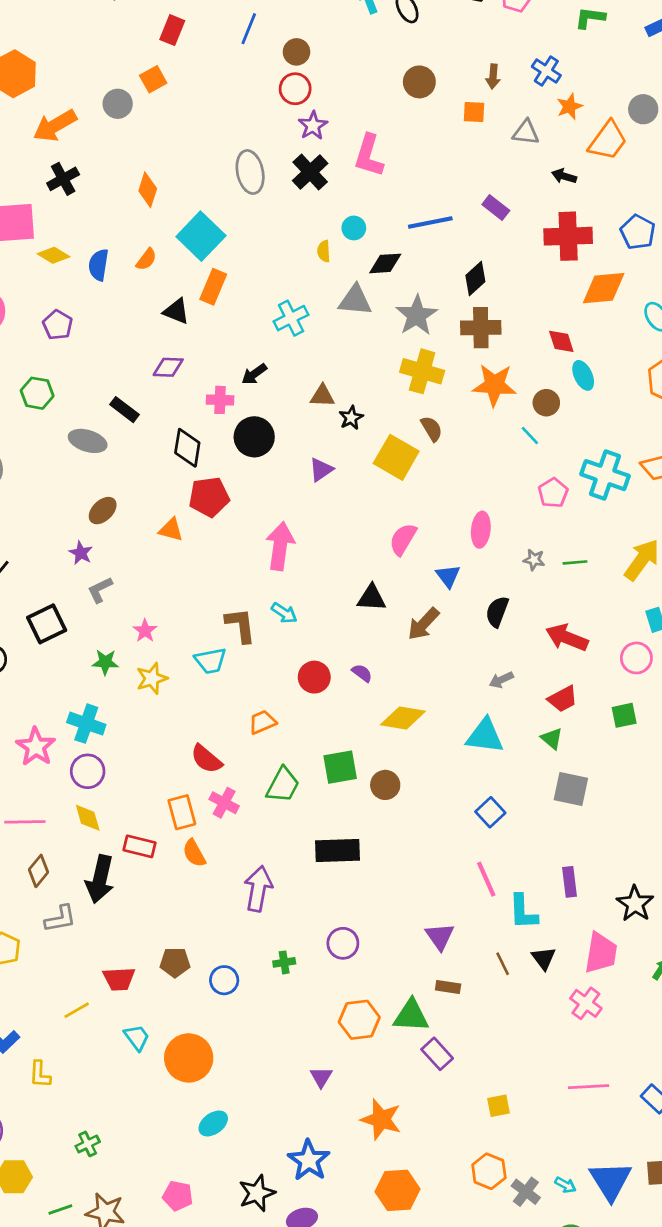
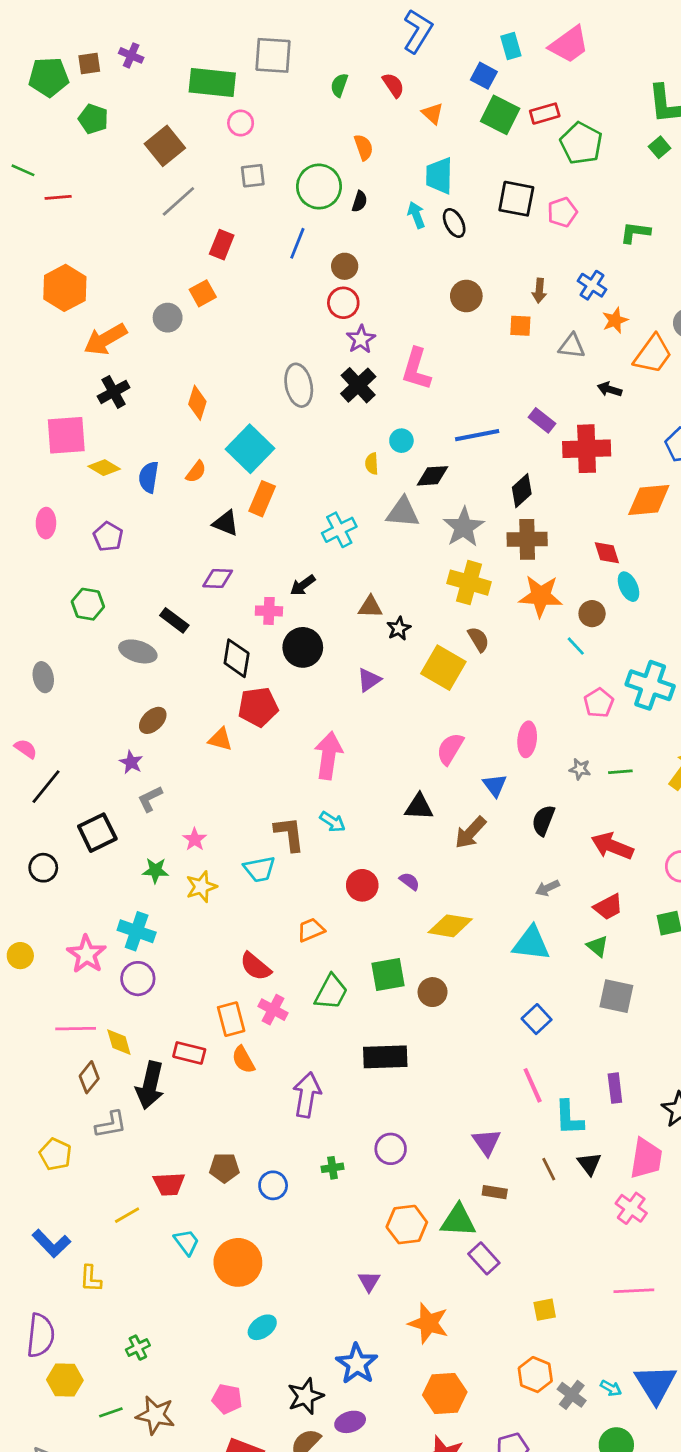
red cross: (568, 236) -> (587, 449), moved
yellow diamond: (88, 818) -> (119, 1042), moved

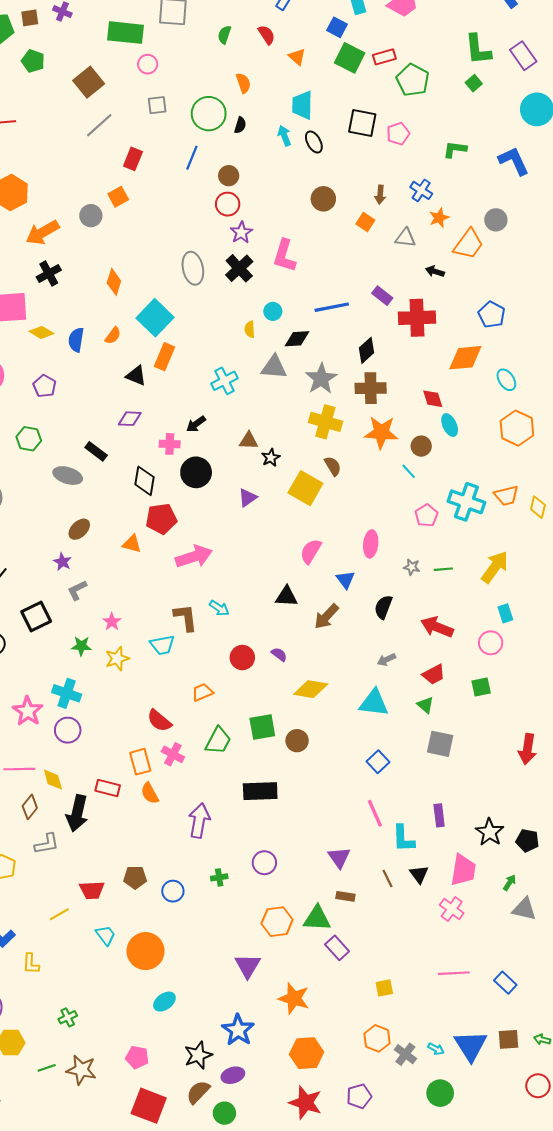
orange square: (520, 326) -> (365, 222), turned 30
pink arrow: (328, 756) -> (194, 557), moved, turned 64
purple triangle: (369, 1281) -> (248, 966), size x1.5

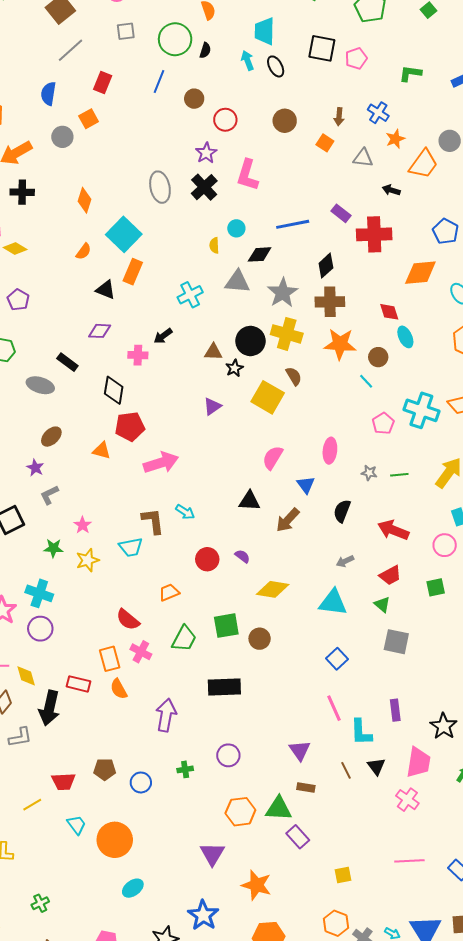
red circle: (228, 204) -> (225, 120), moved
black cross: (49, 274) -> (22, 192), turned 30
blue semicircle: (76, 340) -> (48, 94), moved
black circle: (196, 472) -> (250, 341), moved

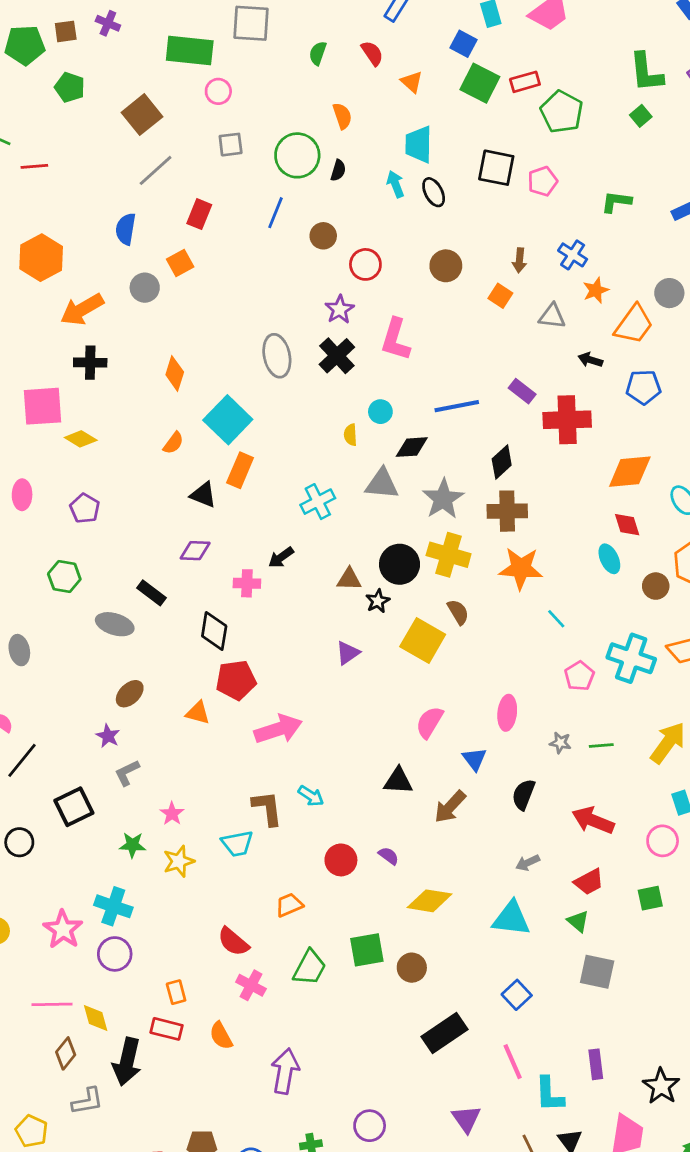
blue pentagon: (446, 231) -> (643, 387), moved, turned -30
red diamond: (389, 312) -> (627, 525), moved
brown circle: (378, 357) -> (656, 586), moved
orange rectangle: (110, 659) -> (176, 992), moved, size x0.7
black rectangle: (224, 687) -> (444, 1033), moved, turned -32

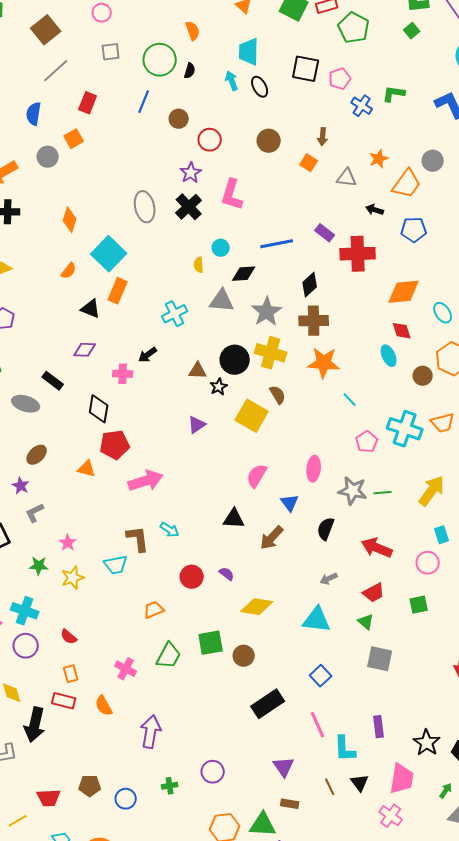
blue cross: (573, 255) -> (362, 106), moved
gray star: (560, 743) -> (353, 491), size x1.8
red semicircle: (233, 942) -> (69, 637), moved, size x0.7

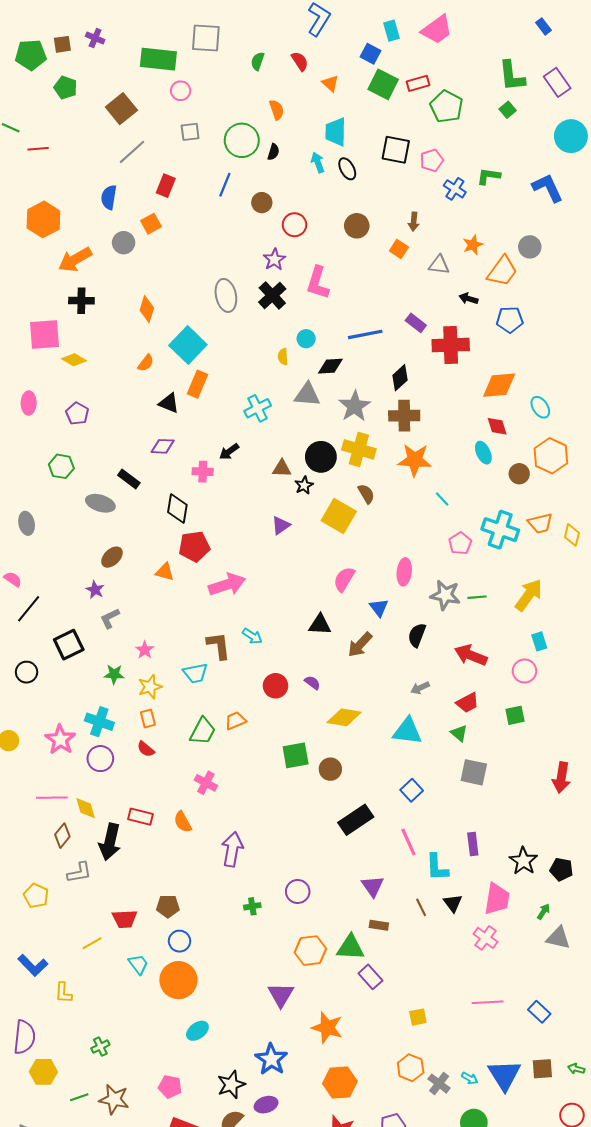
green trapezoid: (169, 656) -> (203, 731), moved
orange rectangle: (71, 674) -> (148, 718), moved
blue circle: (126, 799) -> (180, 941), moved

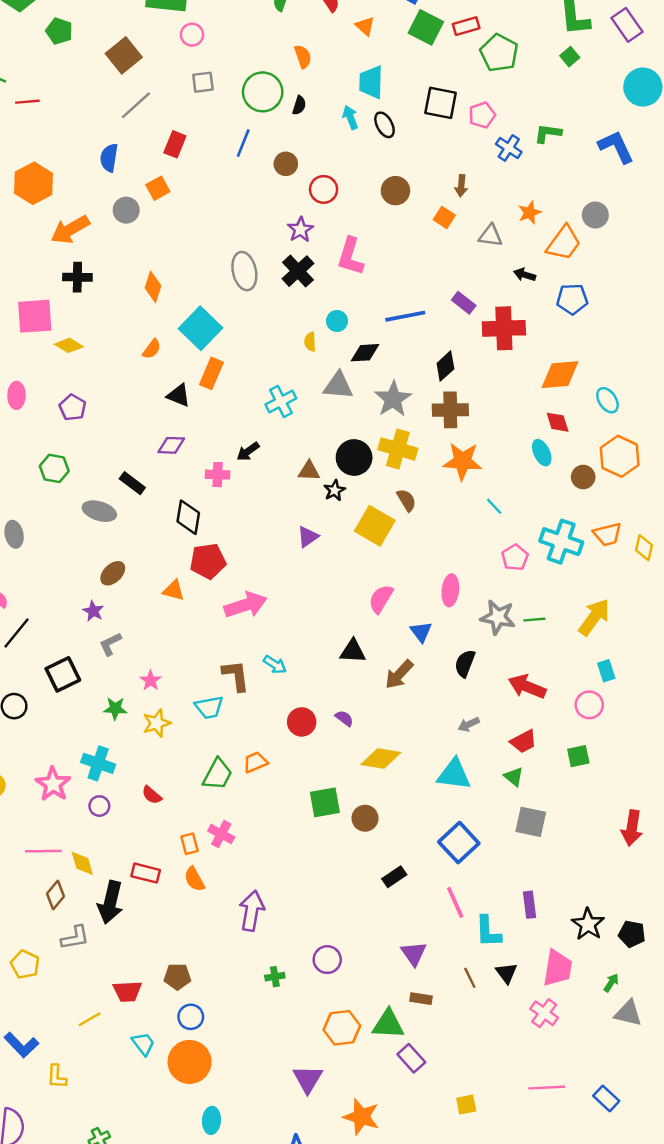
orange rectangle: (148, 718) -> (190, 844), moved
purple circle: (100, 759) -> (99, 806), size x0.7
blue square: (412, 790) -> (459, 843), size x1.5
black rectangle: (356, 820) -> (394, 877), size x0.6
cyan ellipse: (197, 1031) -> (211, 1120), turned -50

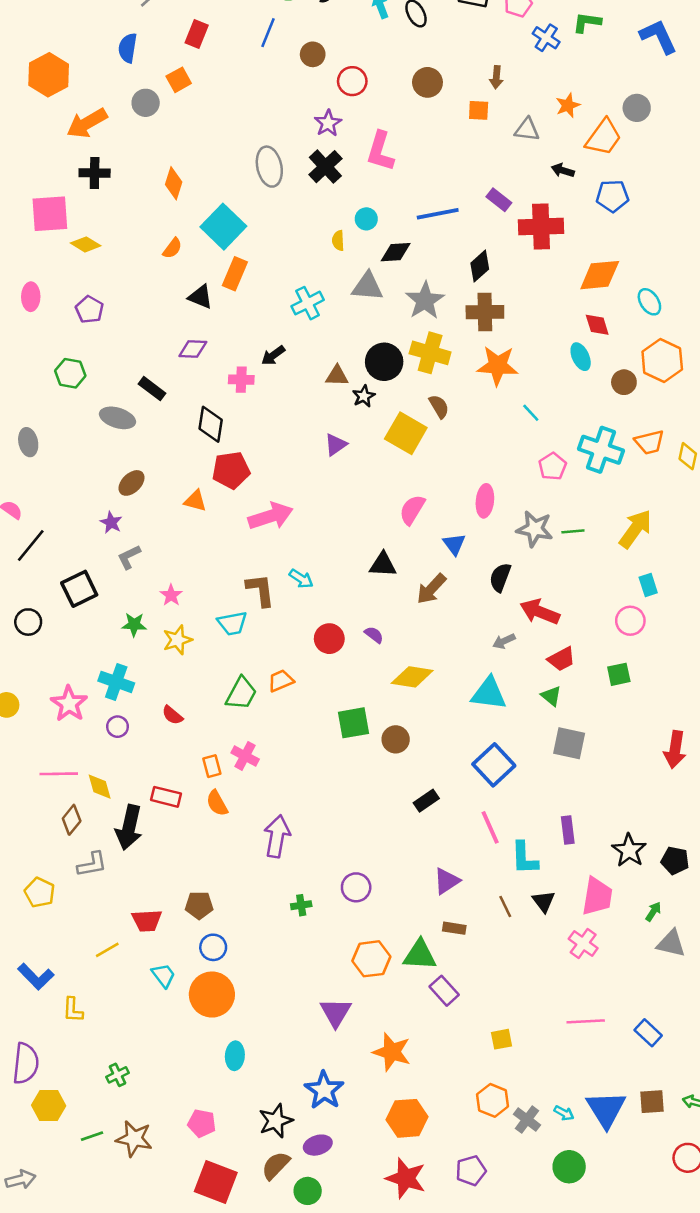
orange square: (444, 217) -> (479, 110), turned -30
red arrow: (527, 687) -> (540, 612), moved
purple triangle: (414, 953) -> (447, 881), turned 32

